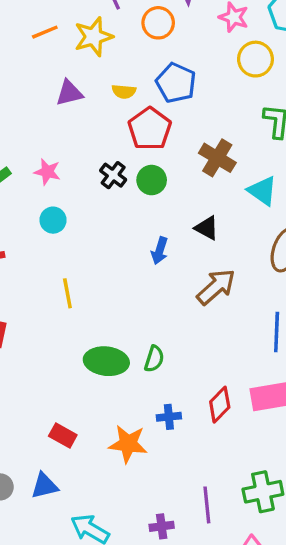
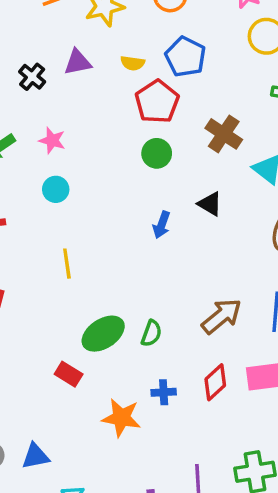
black cross: (113, 175) -> (32, 77), moved
brown arrow: (216, 287) -> (222, 316), moved
green ellipse: (106, 361) -> (103, 334), turned -42
red rectangle: (63, 435) -> (69, 374), moved

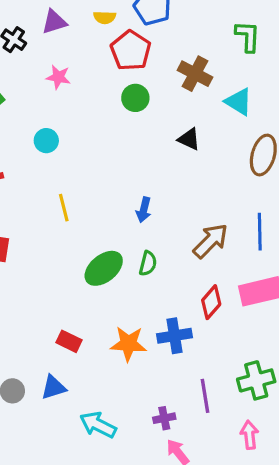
pink star: (52, 140) -> (58, 77), moved
blue arrow: (162, 225) -> (144, 210), moved
red rectangle: (69, 374) -> (69, 341), moved
blue cross: (164, 392) -> (174, 336), moved, size x1.5

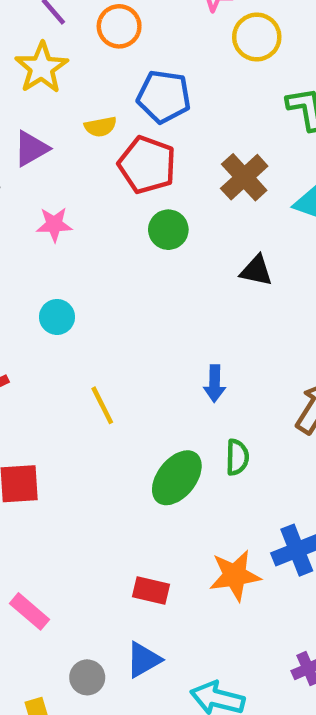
brown cross: (195, 74) -> (244, 177), turned 32

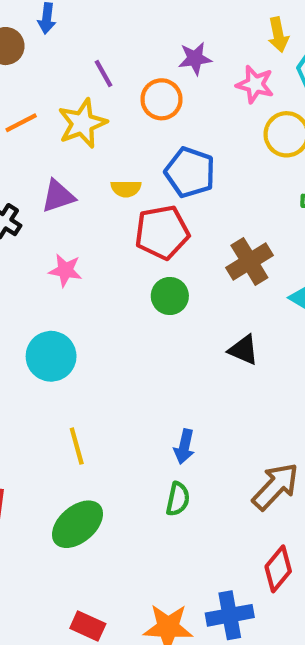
red pentagon: (147, 165) -> (162, 232), turned 30
cyan circle: (57, 317) -> (51, 356), size x1.5
green semicircle: (237, 457) -> (178, 499), moved
green ellipse: (177, 478) -> (77, 524), moved

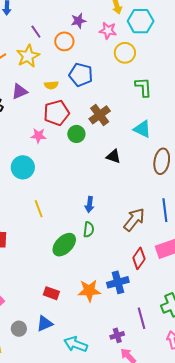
red pentagon: (162, 232) -> (56, 113), moved
brown cross: (249, 261) -> (100, 115), moved
pink star: (65, 270) -> (38, 136), moved
green ellipse: (77, 524) -> (64, 245), moved

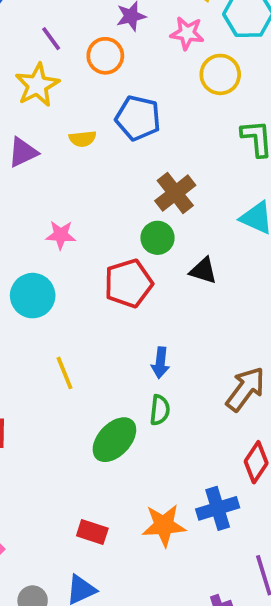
red pentagon: (56, 113) -> (128, 283), moved
green circle: (76, 134) -> (157, 238), moved

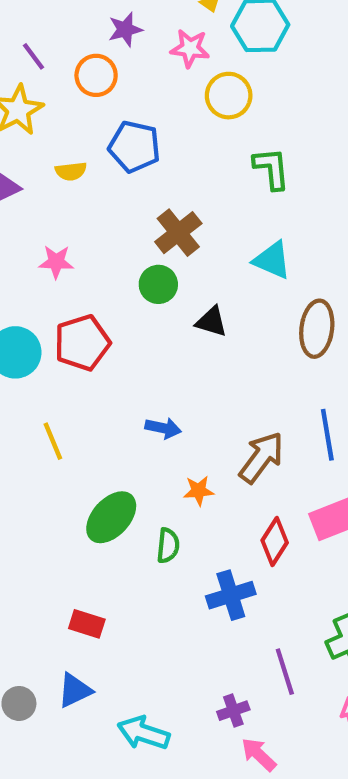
pink star: (61, 235) -> (56, 262), moved
red pentagon: (128, 283) -> (82, 343), moved
blue arrow: (160, 363) -> (163, 428), turned -84
green semicircle: (160, 410) -> (168, 546), moved
orange star: (164, 525) -> (199, 491), moved, size x0.6

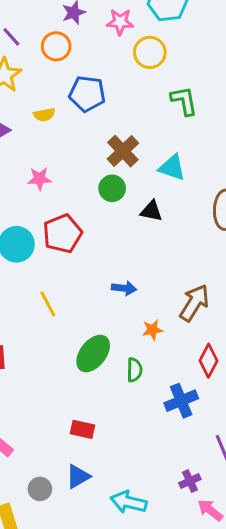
cyan triangle: (272, 260) -> (172, 168), moved

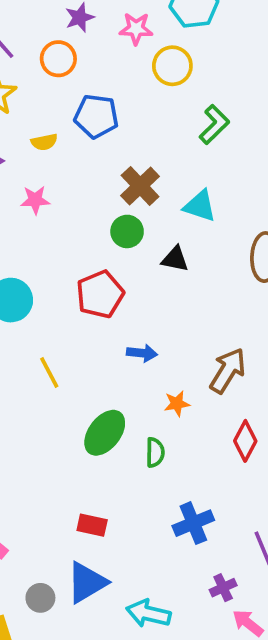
green L-shape: (184, 101) -> (214, 125), turned 56
pink star: (39, 179) -> (35, 200), moved
red pentagon: (62, 234) -> (100, 294), moved
blue cross: (181, 401) -> (193, 523), moved
blue triangle: (78, 476) -> (87, 582), size x1.4

